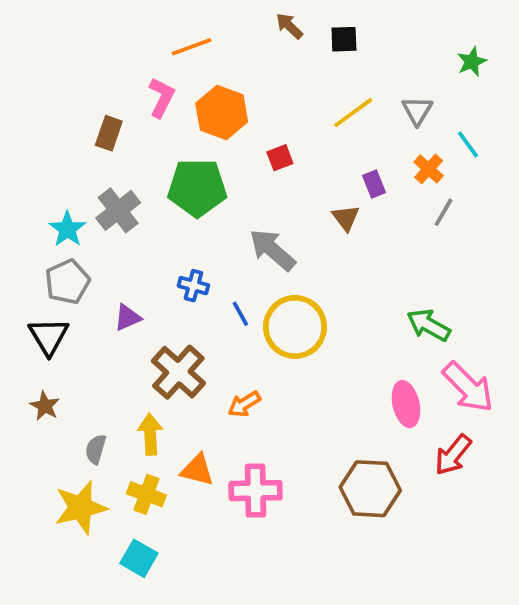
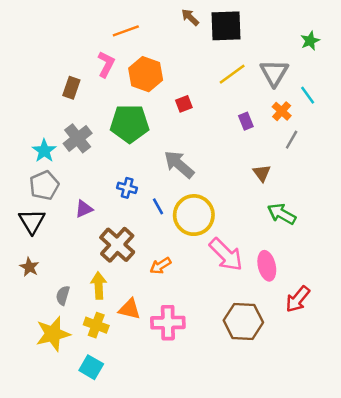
black square: (344, 39) -> (226, 26), size x1.8
gray triangle: (417, 111) -> (274, 73), size x1.4
brown triangle: (346, 218) -> (262, 173), moved
pink arrow: (468, 387) -> (226, 255), moved

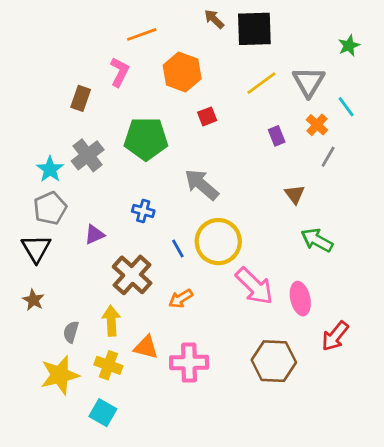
orange hexagon: (146, 74) -> (182, 72), moved
blue line: (158, 206) -> (178, 249), moved

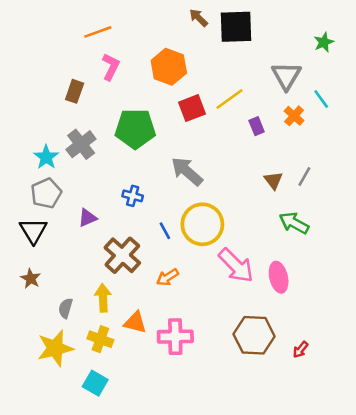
orange line: (142, 34) -> (98, 32), moved
yellow line: (261, 83) -> (229, 99), moved
red square: (207, 116) -> (192, 108), size x1.5
gray line: (328, 157) -> (304, 177), moved
red arrow: (335, 336) -> (300, 350), moved, size x0.6

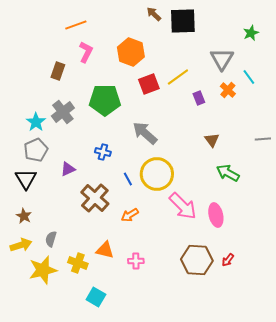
gray line: (304, 177) -> (263, 139), moved, turned 56
yellow arrow: (103, 298) -> (21, 245), moved, turned 75
pink cross: (175, 337) -> (136, 261), size x0.6
red arrow: (300, 350) -> (228, 260), moved
cyan square: (95, 383) -> (96, 297), moved

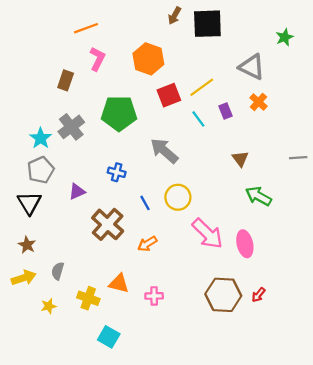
brown arrow: (154, 14) -> (175, 16), turned -105
gray triangle: (222, 59) -> (252, 67), turned -35
cyan line: (249, 77) -> (198, 119), moved
yellow circle: (157, 174) -> (178, 197), size x0.7
yellow star: (43, 270) -> (49, 306), size x0.5

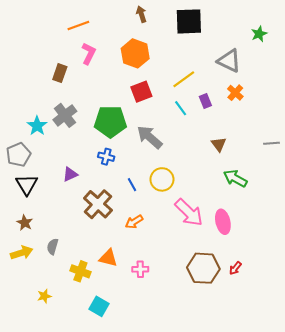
brown arrow: (175, 16) -> (141, 14), moved, turned 133
red square: (169, 95) -> (141, 92), moved
green pentagon: (119, 113) -> (110, 122), moved
gray pentagon: (41, 170) -> (18, 155), moved
yellow star: (49, 306) -> (44, 296), moved

